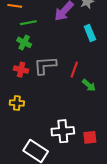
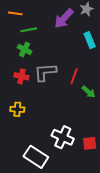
white cross: (63, 131) -> (63, 137), turned 30

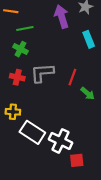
purple arrow: (64, 18) -> (62, 17), turned 120
red square: (90, 143) -> (77, 160), moved
white rectangle: (36, 157) -> (32, 132), moved

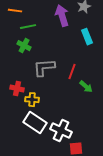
red cross: (17, 77) -> (17, 89), moved
yellow cross: (13, 112) -> (32, 100), moved

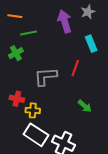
green cross: (24, 46) -> (16, 53), moved, turned 32
red line: (72, 72) -> (75, 68), moved
green arrow: (86, 87) -> (85, 106), moved

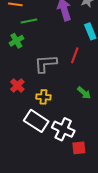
red cross: (17, 99) -> (17, 86), turned 32
yellow cross: (33, 110) -> (43, 97), moved

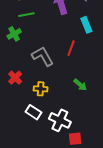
gray L-shape: (46, 64) -> (43, 56), turned 65
white rectangle: (36, 121) -> (33, 112), size x0.7

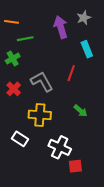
red cross: (15, 78) -> (14, 89), moved
yellow cross: (41, 89) -> (40, 115), size x1.5
white rectangle: (33, 112) -> (20, 139), moved

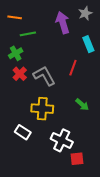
red cross: (14, 89) -> (20, 74), moved

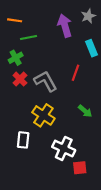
yellow cross: (42, 109) -> (43, 115), turned 30
white rectangle: (23, 132) -> (23, 140), turned 63

